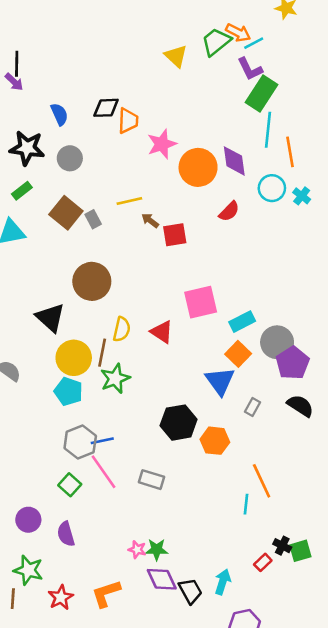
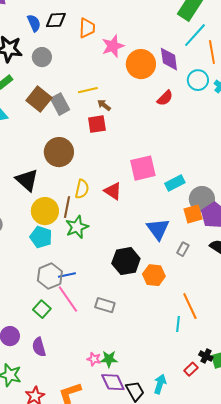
black diamond: (106, 108) -> (56, 20), moved
cyan line: (268, 130) -> (195, 35), turned 36
gray rectangle: (93, 219) -> (60, 104), size x1.5
red square: (175, 235) -> (97, 124), moved
orange square: (238, 354) -> (193, 214), moved, turned 30

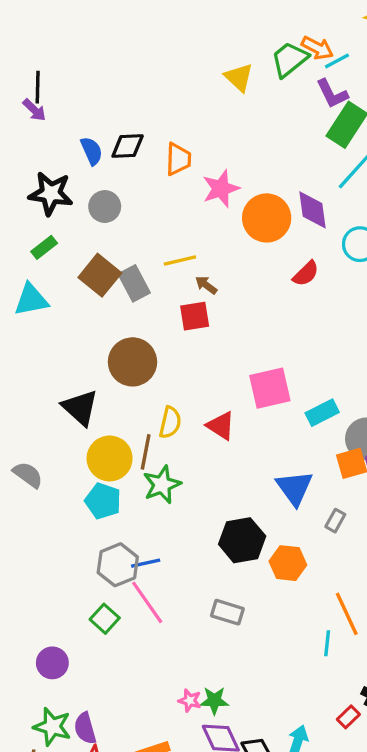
gray rectangle: (105, 305) -> (227, 612), moved
purple semicircle: (39, 347) -> (85, 728), moved

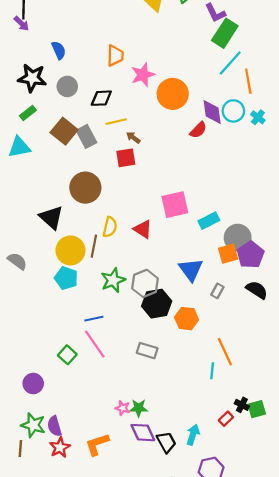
black diamond: (128, 146) -> (101, 98), moved
purple diamond: (312, 210) -> (212, 112), moved
green star: (162, 485) -> (113, 280), moved
gray hexagon: (118, 565) -> (145, 283), moved

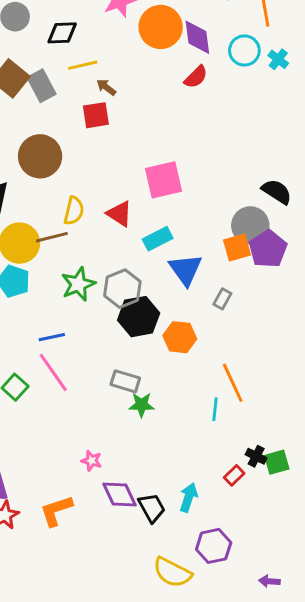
purple diamond: (212, 112) -> (197, 37), moved
cyan rectangle: (209, 221) -> (158, 239), moved
brown line: (94, 246) -> (52, 237), turned 65
black semicircle: (257, 290) -> (277, 192), moved
green star: (139, 408) -> (141, 405), moved

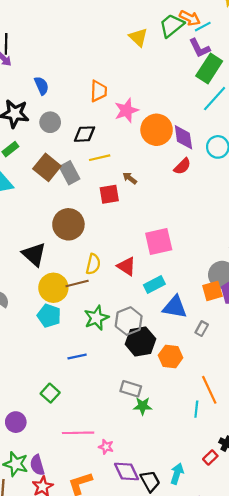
brown arrow: (106, 87) -> (130, 178), moved
blue triangle: (186, 270) -> (175, 307), turned -44
pink line: (53, 372) -> (78, 433), moved, turned -56

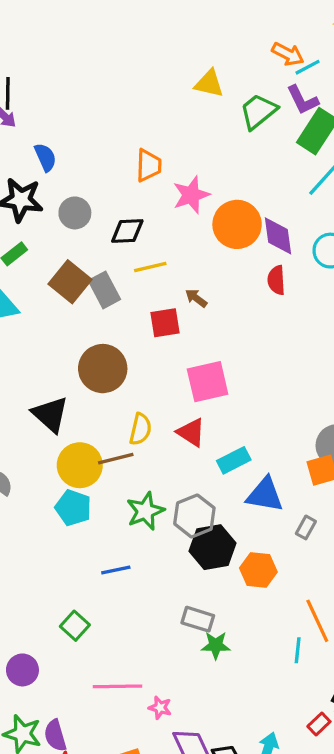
green trapezoid: (172, 26) -> (258, 111), moved
yellow triangle: (138, 37) -> (209, 84), turned -30
blue semicircle: (42, 86) -> (45, 157), moved
red semicircle: (182, 166) -> (276, 280), turned 132
pink square: (159, 242) -> (208, 382), moved

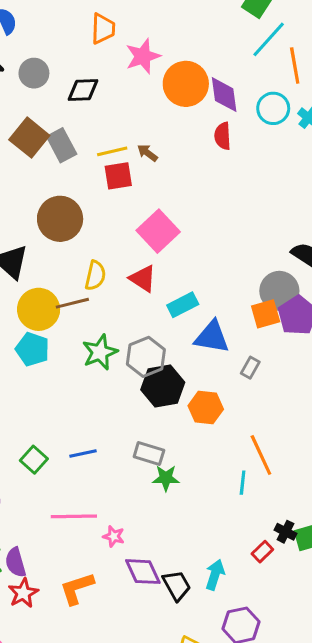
yellow line: (150, 267) -> (112, 151), moved
pink square: (208, 382) -> (158, 231), turned -30
blue line: (116, 570) -> (83, 453), moved

